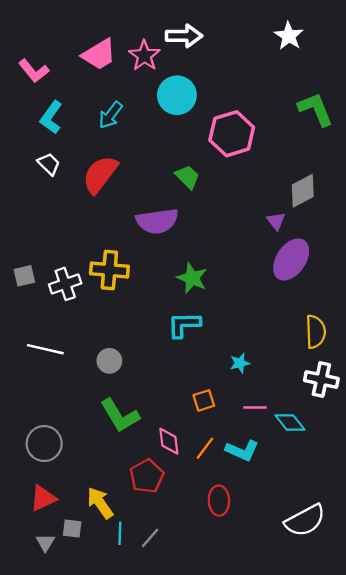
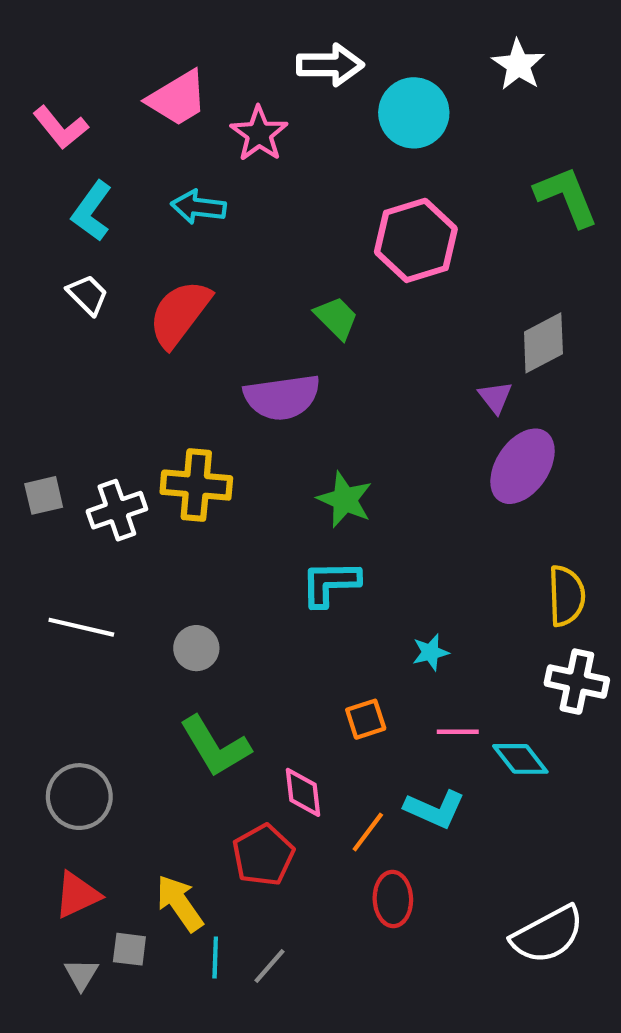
pink star: (144, 56) -> (259, 134), moved
cyan circle: (177, 95) -> (414, 113), moved
cyan arrow: (111, 115) -> (198, 207), turned 60
orange line: (205, 448) -> (368, 832), moved

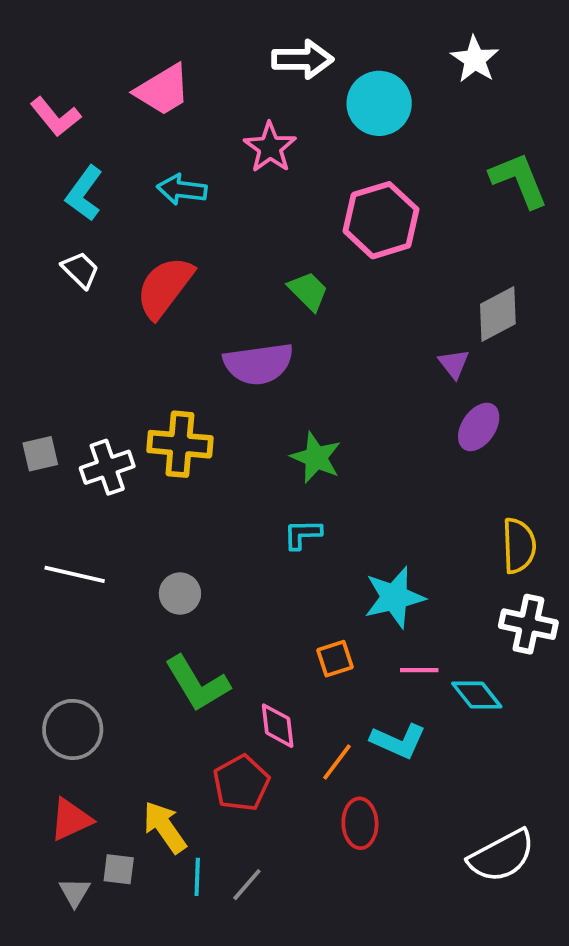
pink star: (259, 134) -> (270, 147), moved
purple ellipse: (523, 466) -> (479, 427), size x0.7
cyan L-shape: (330, 583) -> (302, 534), size x0.7
cyan star: (431, 652) -> (394, 597), size x1.8

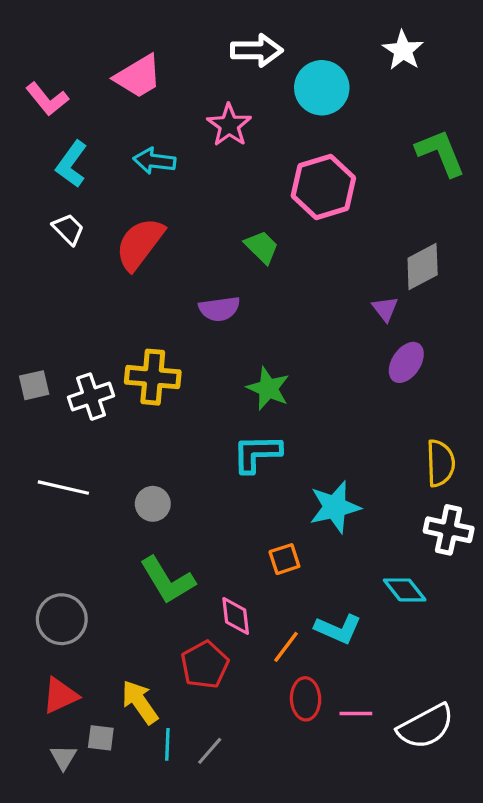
purple semicircle: (258, 364) -> (219, 309), size x0.7
cyan L-shape: (302, 534) -> (257, 453), size x1.5
pink line: (419, 670) -> (356, 713), moved

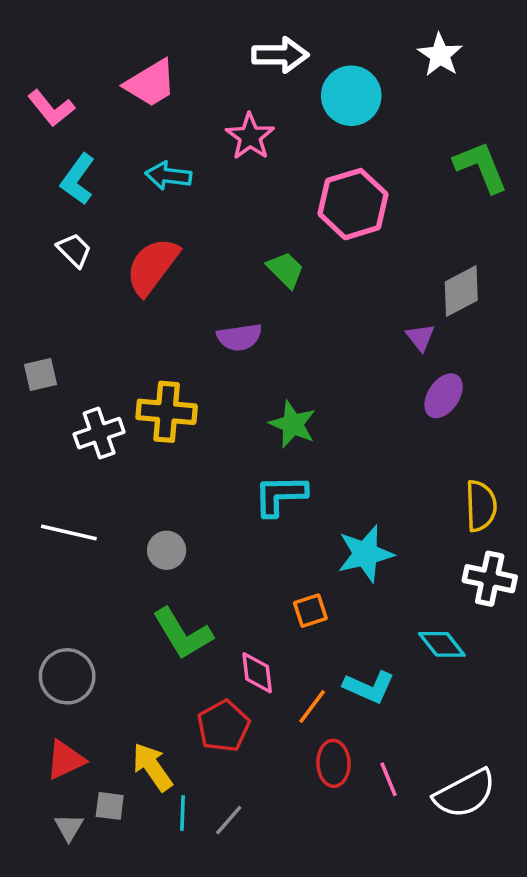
gray square: (34, 385) -> (40, 374), moved
pink line: (356, 713) -> (389, 779), turned 68

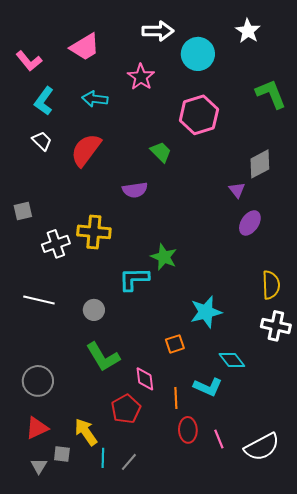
green star: (293, 424) -> (164, 257), moved
cyan L-shape: (280, 495) -> (134, 279), moved
cyan diamond: (442, 644) -> (232, 360), moved
orange line: (312, 707) -> (176, 398), turned -40

